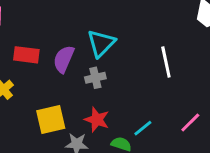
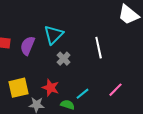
gray cross: (95, 78) -> (64, 59), moved, turned -32

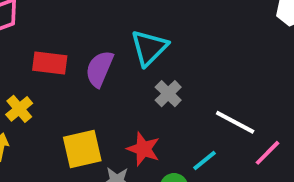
white line: (99, 48) -> (235, 122), moved, turned -50

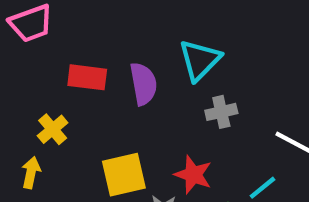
purple semicircle: (99, 69) -> (143, 84), turned 147
gray cross: (168, 94) -> (221, 112), turned 32

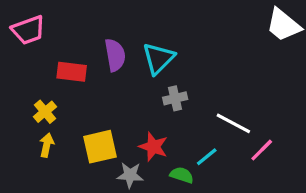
purple semicircle: (143, 84) -> (115, 55), moved
yellow arrow: (31, 173) -> (47, 145), moved

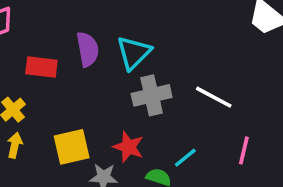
gray cross: (175, 98) -> (152, 95), size x1.5
white line: (233, 123) -> (214, 97), moved
pink line: (262, 150) -> (244, 150), turned -32

